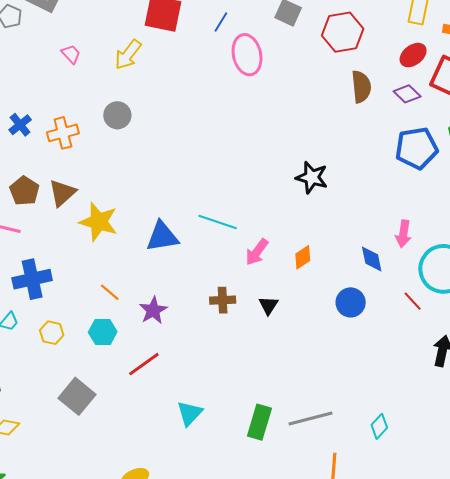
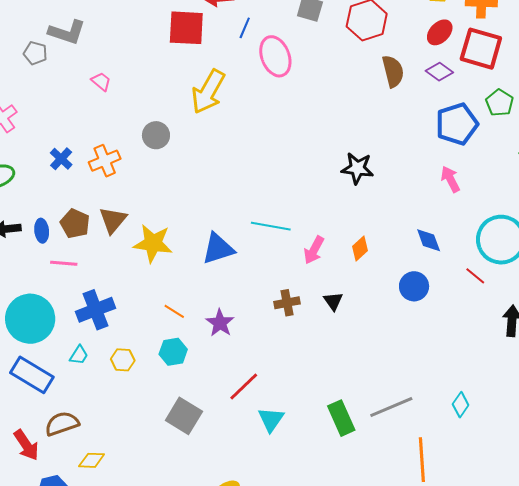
yellow arrow: (128, 55) -> (208, 92), moved, size x1.4
pink arrow: (403, 234) -> (450, 179), moved, turned 152
red line: (144, 364) -> (244, 387), moved
gray square: (77, 396) -> (184, 416), moved
green rectangle: (259, 422) -> (341, 418), turned -32

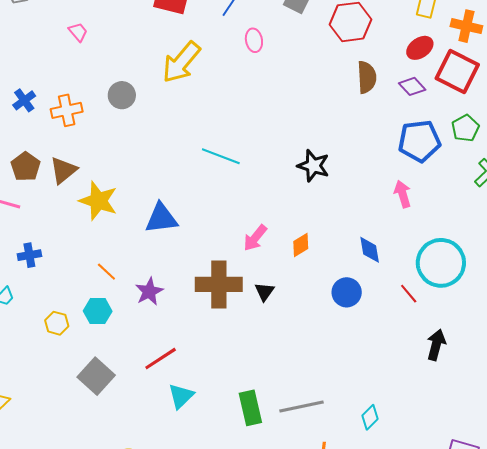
pink ellipse: (275, 56) -> (254, 40), size x0.6
cyan line: (271, 226) -> (221, 156), moved
brown cross: (287, 303) -> (219, 284), size x1.8
blue cross: (96, 310) -> (29, 255), size x0.6
yellow hexagon: (123, 360) -> (57, 323), moved

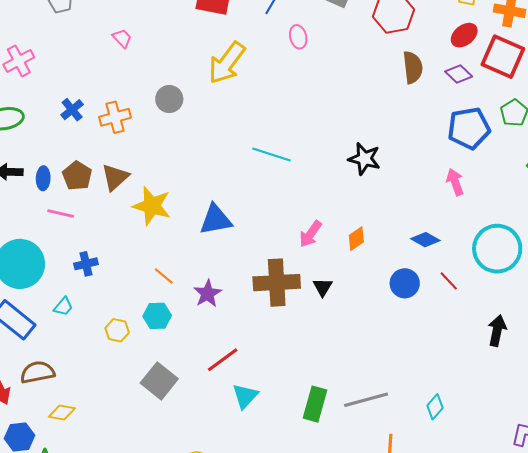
blue diamond: (370, 250) -> (425, 240), turned -48
red line: (409, 294) -> (449, 281), moved
green rectangle: (250, 408) -> (315, 404), turned 32

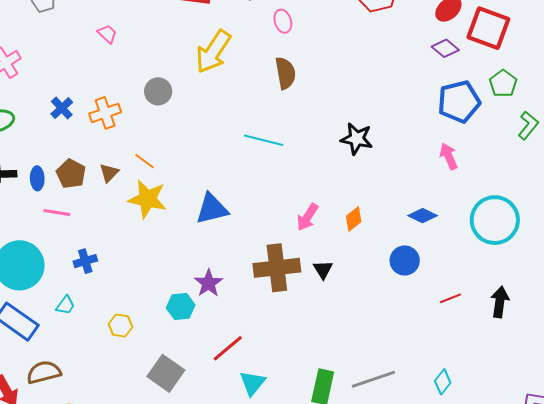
brown semicircle: (413, 67) -> (285, 73), moved
brown triangle: (115, 177) -> (109, 173), size x0.7
orange line: (164, 276) -> (145, 161), moved
red line: (449, 281) -> (451, 298), moved, turned -65
cyan hexagon: (157, 316) -> (181, 307), moved

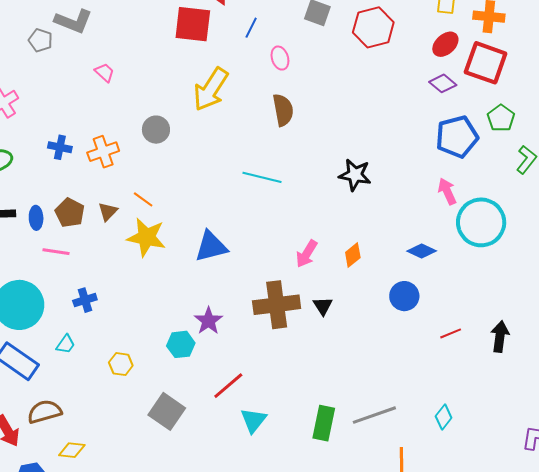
blue cross: (62, 108) -> (60, 147), turned -35
cyan circle: (495, 220) -> (481, 222), moved

